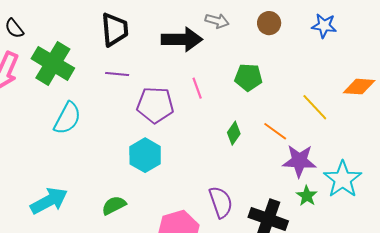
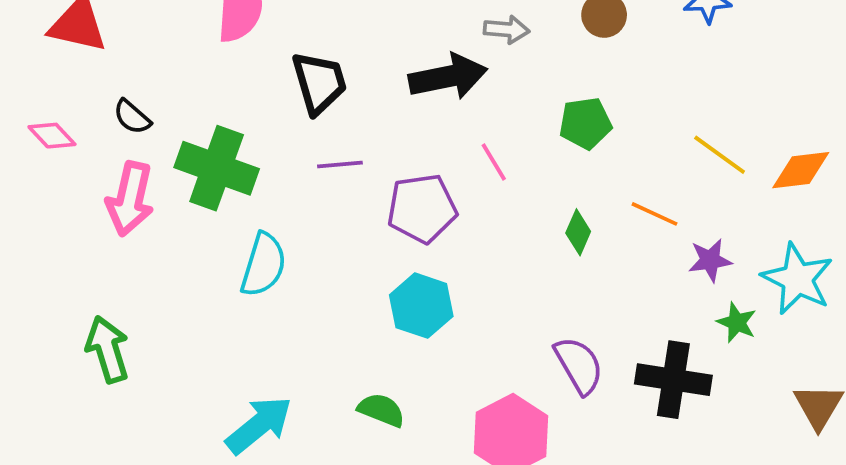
orange diamond: (359, 87) -> (801, 170), moved
purple star: (299, 161) -> (710, 260), size x0.7
green semicircle: (114, 205) -> (381, 410), turned 60

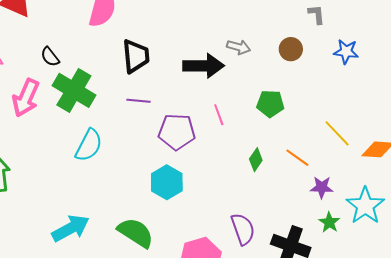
black semicircle: (132, 117) -> (50, 57), moved
green semicircle: (381, 410) -> (136, 233), size x1.5

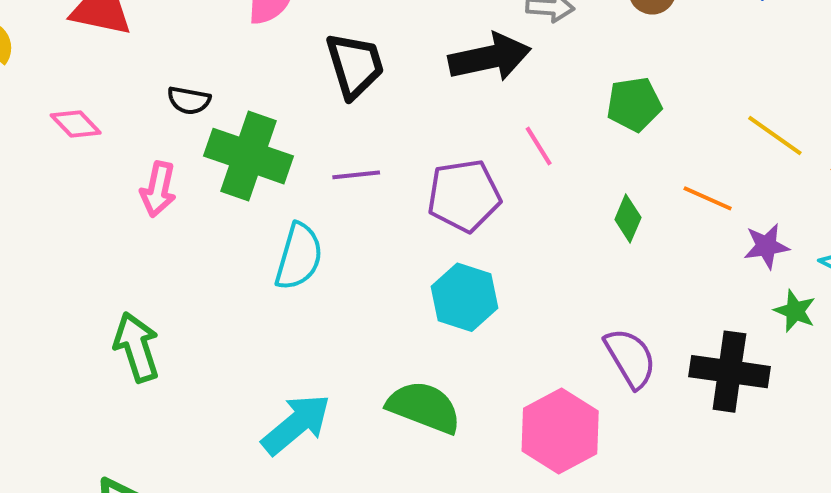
black semicircle: (50, 57) -> (189, 100), turned -30
pink arrow: (26, 98) -> (158, 189), size x0.7
purple line: (139, 101) -> (356, 175), moved

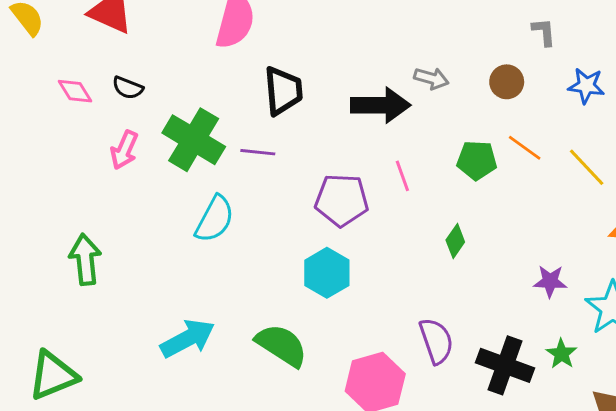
black semicircle: (189, 100) -> (128, 88), moved
yellow line: (775, 136) -> (587, 167), moved
purple line: (356, 175) -> (258, 152), moved
orange line: (708, 198) -> (525, 148), moved
green star: (795, 311) -> (562, 354), moved

